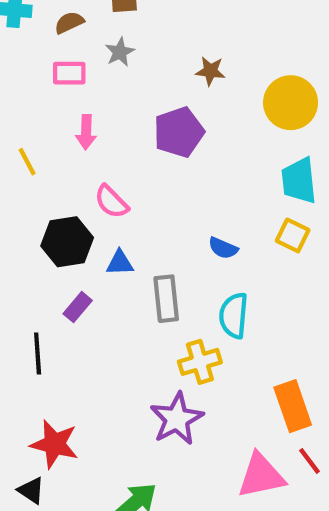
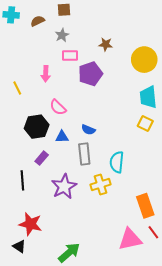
pink rectangle: (69, 73) -> (70, 55), moved
blue semicircle: (223, 248) -> (88, 130), moved
purple star: (177, 419) -> (64, 187), moved

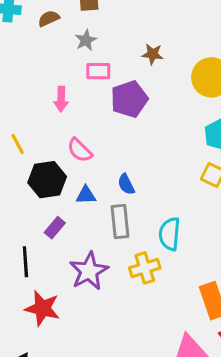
yellow line: (17, 88) -> (18, 144), moved
blue semicircle: (88, 130) -> (126, 184), turned 40
red star: (30, 224) -> (42, 308), moved

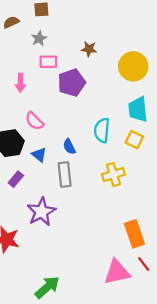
blue triangle: (86, 195) -> (39, 155), turned 42
cyan semicircle: (170, 234) -> (102, 130), moved
yellow cross: (145, 268) -> (113, 174), moved

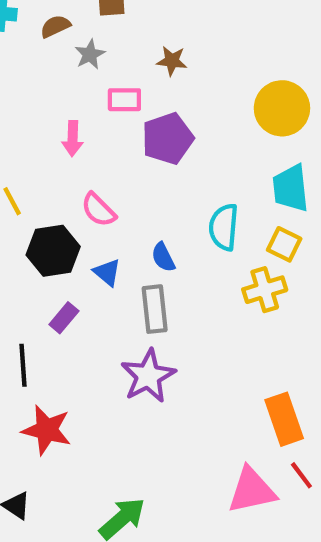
gray star: (39, 39) -> (90, 54), moved
brown star: (89, 49) -> (172, 61), moved
yellow cross: (113, 174) -> (265, 290), moved
purple star: (41, 212) -> (148, 376), moved

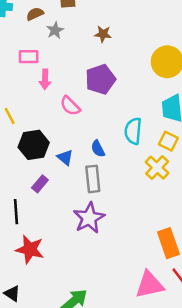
pink rectangle: (124, 100) -> (29, 57), moved
pink semicircle: (98, 210) -> (70, 106), moved
yellow cross: (265, 290) -> (157, 168), turned -30

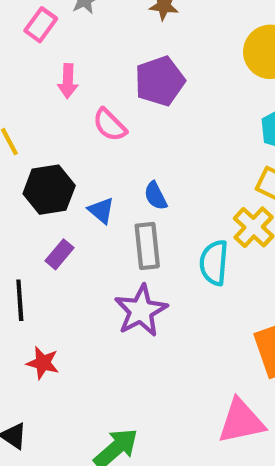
pink rectangle: (29, 57) -> (41, 25), moved, turned -54
cyan semicircle: (133, 131) -> (214, 263), moved
red star: (30, 249) -> (43, 363), size x0.7

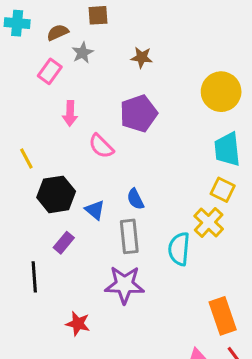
purple star: (141, 311) -> (125, 285), turned 30
red star: (43, 363) -> (78, 324), moved

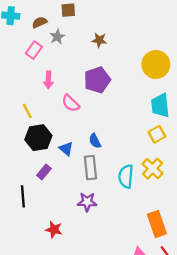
yellow line: (26, 159) -> (27, 111), moved
yellow square: (223, 190) -> (157, 134), turned 35
yellow cross: (209, 222) -> (153, 169), moved
purple star: (125, 285) -> (87, 202), size x0.7

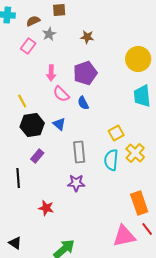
pink arrow: (48, 80) -> (51, 73), moved
yellow square: (157, 134) -> (116, 133), moved
blue semicircle: (95, 141) -> (83, 103), moved
blue triangle: (66, 149) -> (59, 124), moved

